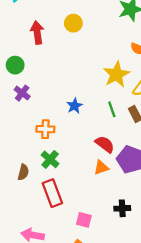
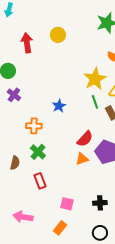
green line: (112, 109) -> (95, 102), moved
red semicircle: (105, 144) -> (85, 139), turned 96
red rectangle: (52, 193) -> (40, 181), size x0.7
black cross: (122, 208) -> (100, 203), moved

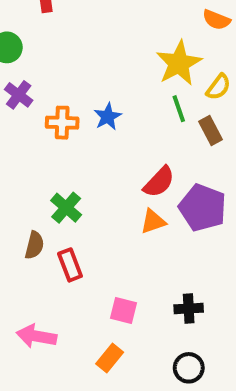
orange cross: (34, 126) -> (62, 123), moved
brown semicircle: (15, 163) -> (34, 245), moved

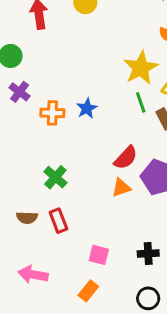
brown semicircle: (34, 245) -> (27, 218), moved, turned 78

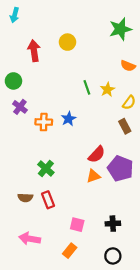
yellow star: (141, 68) -> (107, 90), size x0.6
green line: (141, 102) -> (87, 87), moved

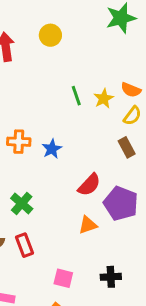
orange semicircle: (128, 66) -> (131, 90), moved
blue star: (69, 119) -> (52, 149), moved
orange triangle: (93, 176) -> (88, 225), moved

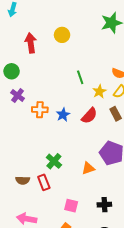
yellow star: (104, 98) -> (99, 91), moved
red semicircle: (89, 185) -> (89, 116), moved
green cross: (22, 203) -> (54, 161), moved

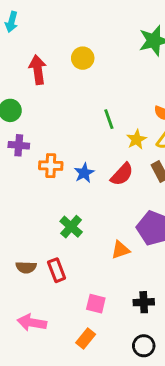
purple cross: (18, 96) -> (19, 145), turned -32
green cross: (54, 161) -> (71, 227), moved

